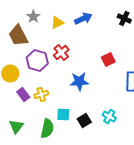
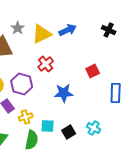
yellow triangle: (57, 22) -> (42, 34), size x1.5
purple hexagon: (37, 60) -> (22, 84), moved
yellow cross: (41, 94) -> (26, 117), moved

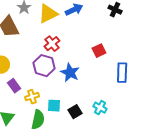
purple hexagon: (22, 84) -> (44, 66), moved
blue star: (64, 93) -> (70, 73), turned 30

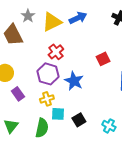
yellow cross: (32, 97) -> (47, 99), moved
cyan cross: (100, 108) -> (109, 126), moved

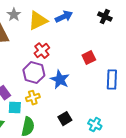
cyan square: (58, 114) -> (15, 108), moved

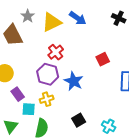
blue arrow: (64, 17) -> (78, 18), turned 60

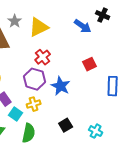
blue arrow: (78, 18) -> (83, 26), moved
black cross: (119, 18) -> (103, 15), moved
cyan square: (29, 109) -> (16, 114), turned 32

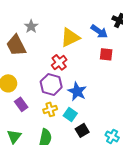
yellow triangle: (39, 27) -> (70, 37), moved
red square: (90, 64) -> (106, 54), moved, turned 32
cyan square: (16, 114) -> (70, 114), moved

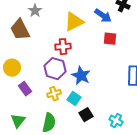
red cross: (59, 62) -> (63, 47), turned 35

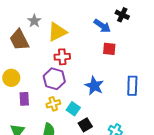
yellow triangle: (74, 22) -> (57, 32), moved
blue star: (81, 76) -> (94, 86), moved
purple rectangle: (25, 89) -> (24, 99), turned 32

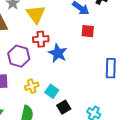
yellow triangle: (57, 32) -> (36, 14), turned -40
purple hexagon: (54, 79) -> (19, 56), moved
blue star: (94, 86) -> (58, 53), moved

